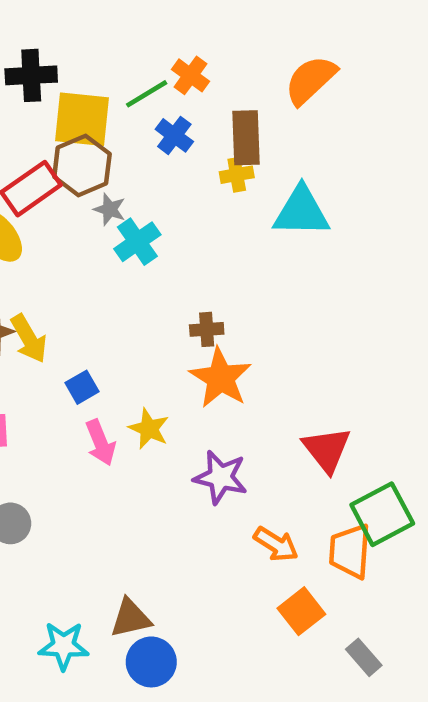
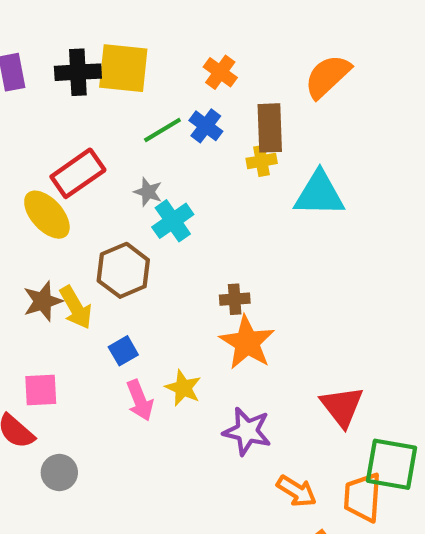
green line: (147, 94) -> (162, 130), moved
yellow square: (82, 119) -> (123, 68), moved
brown hexagon: (82, 165) -> (123, 270), moved
green square: (382, 514) -> (392, 464), turned 38

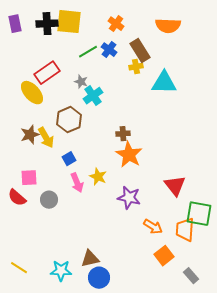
orange semicircle: (328, 76) -> (168, 26), turned -135
brown rectangle: (270, 128) -> (140, 51), turned -30
gray circle: (59, 473) -> (49, 200), moved

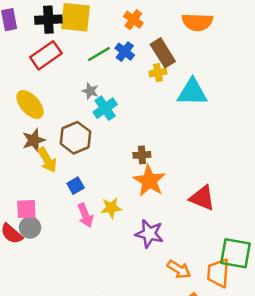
red rectangle: (47, 73) -> (46, 55), moved
brown star: (30, 135) -> (34, 140), moved
yellow star: (98, 177) -> (111, 208), turned -30
red triangle: (175, 186) -> (202, 198), moved, turned -30
gray circle: (49, 200) -> (30, 228), moved

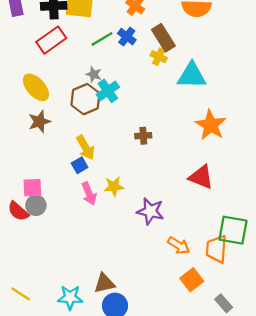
yellow cross: (158, 73) -> (159, 57), turned 35
brown hexagon: (76, 138) -> (85, 99), moved
yellow arrow: (47, 160) -> (85, 148), moved
orange star: (149, 181) -> (211, 125), moved

